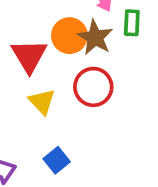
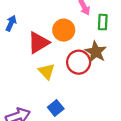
brown star: (95, 37) -> (96, 52), moved
red triangle: (29, 56) -> (39, 43), turned 30

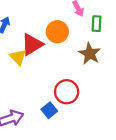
red circle: (79, 62) -> (67, 92), moved
yellow triangle: (47, 71) -> (18, 57), moved

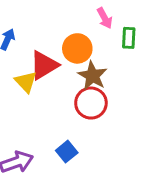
brown star: (90, 54) -> (92, 76), moved
red circle: (67, 92) -> (91, 103), moved

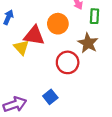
red triangle: (44, 65) -> (34, 36), turned 40
brown star: (92, 76) -> (88, 43), moved

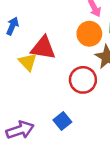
orange circle: (58, 24) -> (89, 34), moved

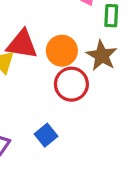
orange circle: (89, 34) -> (62, 51), moved

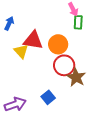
green rectangle: (111, 16) -> (78, 22), moved
brown star: (102, 55) -> (76, 77), moved

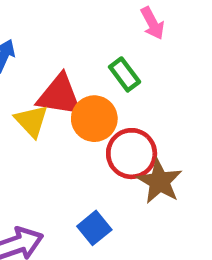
green rectangle: (78, 22) -> (125, 74), moved, turned -40
orange circle: (58, 44) -> (94, 119), moved

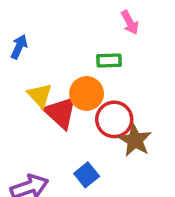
green rectangle: (125, 74) -> (109, 61), turned -55
red triangle: (59, 95) -> (61, 113), moved, turned 33

